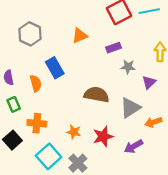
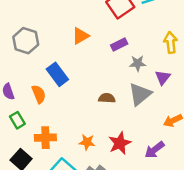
brown semicircle: (96, 95) -> (107, 98), size x0.6
gray triangle: (130, 108) -> (140, 94), moved

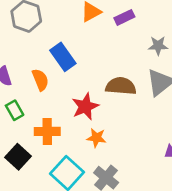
purple rectangle: (119, 44) -> (124, 17), moved
brown semicircle: (107, 98) -> (121, 86), size x1.5
red star: (120, 143) -> (85, 107), moved

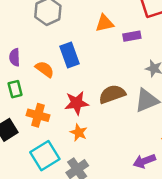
orange semicircle: (40, 80) -> (45, 69), turned -48
brown semicircle: (121, 86) -> (112, 94), turned -40

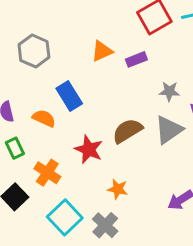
red star: (77, 103) -> (89, 149), turned -30
orange cross: (38, 115) -> (47, 173), turned 30
orange star: (79, 133) -> (118, 189), moved

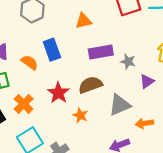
purple rectangle: (136, 59) -> (101, 52), moved, size x1.5
gray triangle: (169, 130) -> (120, 105), moved
orange star: (118, 189) -> (80, 115), moved

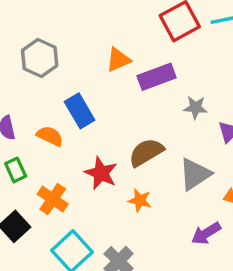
purple rectangle: (101, 52) -> (157, 77), moved

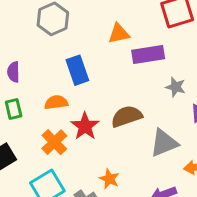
orange semicircle: (50, 136) -> (56, 102), moved, turned -45
orange cross: (53, 199) -> (54, 142), moved
orange star: (140, 200) -> (109, 179), moved

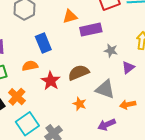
orange cross: (54, 142) -> (17, 97), moved
gray triangle: (164, 143) -> (105, 89), turned 45
orange star: (109, 179) -> (80, 104), moved

